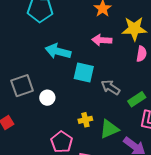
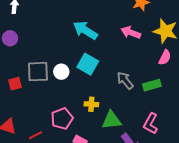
cyan square: (84, 72) -> (88, 64), moved
gray square: (22, 86) -> (38, 72), moved
green rectangle: (137, 99) -> (152, 85), moved

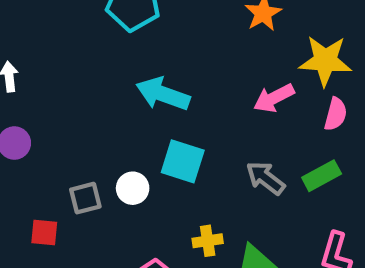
pink arrow: (131, 32) -> (274, 98), moved, turned -36
gray square: (38, 72) -> (85, 198), size x0.7
red square: (15, 84) -> (44, 233), turned 32

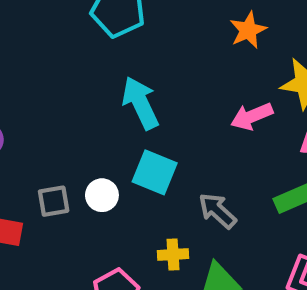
cyan arrow: (163, 94) -> (140, 103), turned 40
gray arrow: (265, 178) -> (217, 211), moved

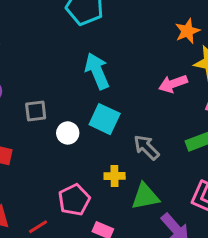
orange star: (248, 30) -> (187, 31), moved
gray square: (54, 201) -> (36, 111), moved

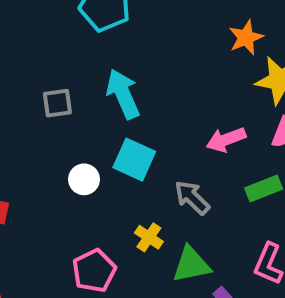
pink arrow: (173, 84) -> (226, 140), moved
gray square: (36, 111) -> (57, 103), moved
yellow cross: (115, 176) -> (149, 237), turned 36

